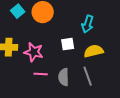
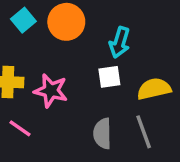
cyan arrow: (88, 24) -> (120, 42), moved
pink line: (41, 74) -> (20, 128), moved, turned 32

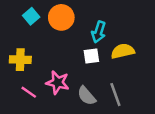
yellow semicircle: (154, 89) -> (123, 51), moved
pink star: (51, 91) -> (58, 83), moved
gray semicircle: (102, 134) -> (87, 96), turned -40

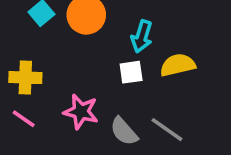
pink line: (29, 92) -> (24, 119), moved
gray line: (115, 95) -> (167, 130), turned -35

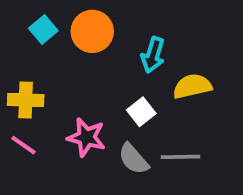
white square: (131, 72) -> (141, 112), moved, turned -30
gray line: (167, 130) -> (180, 157), turned -36

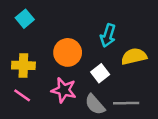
cyan square: (43, 29) -> (25, 19), moved
orange circle: (92, 31) -> (68, 52), moved

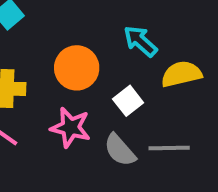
cyan arrow: (108, 36) -> (140, 41), turned 115

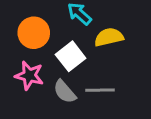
white square: (128, 101) -> (71, 56), size x1.4

